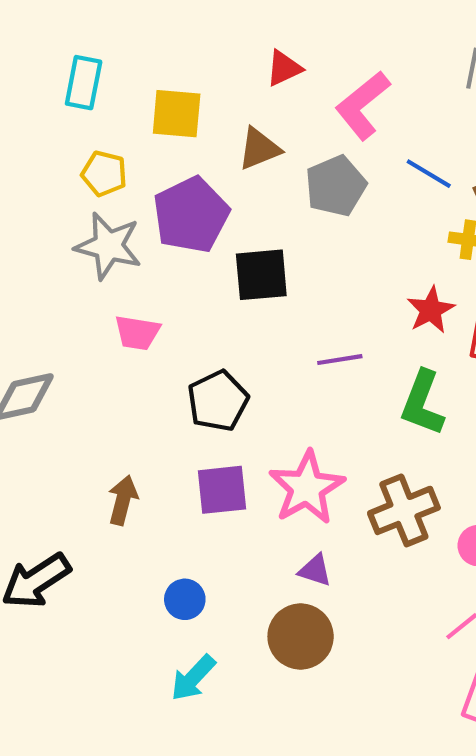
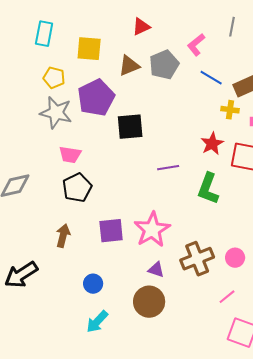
pink L-shape: (363, 105) -> (196, 45), moved, size x0.7
gray pentagon: (336, 186) -> (164, 65), moved
black pentagon: (218, 401) -> (77, 188), moved
brown cross: (404, 510) -> (197, 259), moved

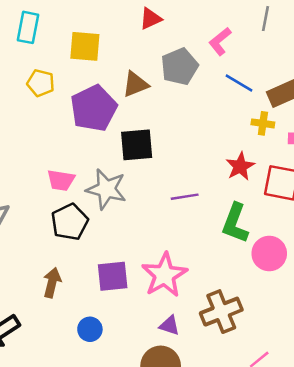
brown triangle: (129, 66) -> (135, 84), moved
gray star: (56, 113) -> (106, 189), moved
pink circle: (235, 258) -> (269, 254), moved, size x1.4
blue circle: (93, 284) -> (90, 329), moved

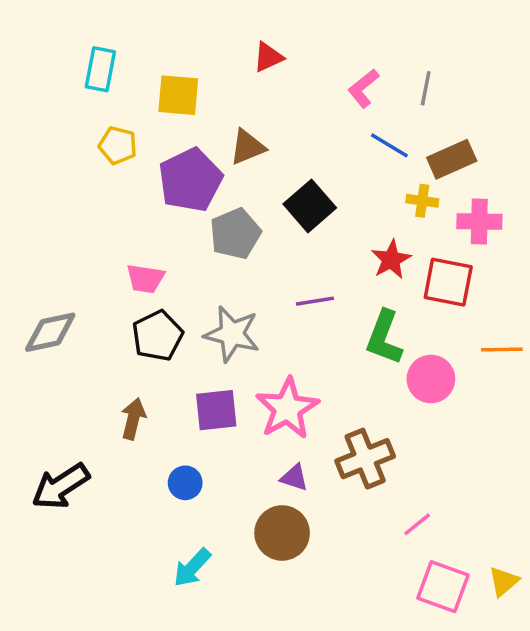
gray line: (265, 19) -> (426, 88), moved
gray pentagon: (180, 67) -> (235, 234), moved
black square: (137, 145) -> (310, 206), moved, turned -36
gray star: (106, 189) -> (232, 334), moved

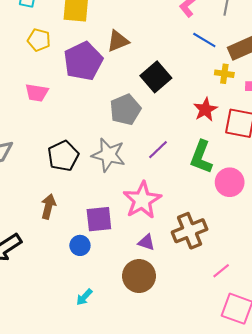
gray pentagon: (235, 234) -> (125, 110), moved
pink trapezoid: (145, 279) -> (37, 93), moved
purple line: (315, 301) -> (158, 150), moved, turned -35
purple square: (216, 410) -> (99, 219), moved
cyan arrow: (192, 568) -> (84, 297), size x0.7

